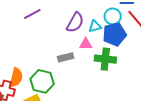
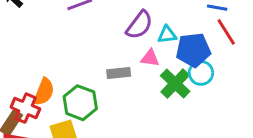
cyan circle: (113, 16) -> (201, 73), moved
green cross: (105, 59) -> (175, 84), turned 30

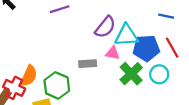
red line: (226, 32) -> (172, 48), moved
cyan triangle: (167, 35) -> (126, 35), size x1.6
cyan circle: (201, 73) -> (159, 74), moved

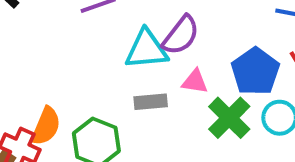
cyan triangle: (126, 35) -> (147, 49), moved
blue pentagon: (146, 48) -> (255, 71), turned -30

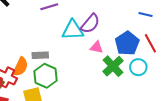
gray rectangle: (151, 102) -> (40, 55), moved

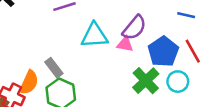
purple semicircle: (90, 24) -> (134, 28), moved
pink triangle: (96, 47) -> (125, 44), moved
gray rectangle: (40, 55) -> (54, 68), turned 56

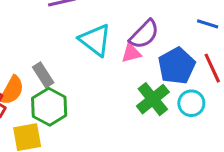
cyan triangle: (94, 36) -> (95, 40), turned 36
pink triangle: (125, 44) -> (131, 53), turned -30

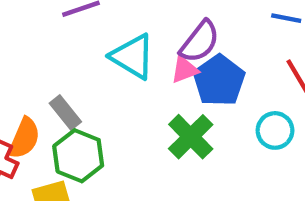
blue pentagon: (177, 66) -> (219, 81), moved
green cross: (153, 99) -> (191, 137), moved

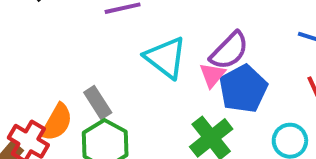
pink triangle: (184, 70) -> (212, 75), turned -36

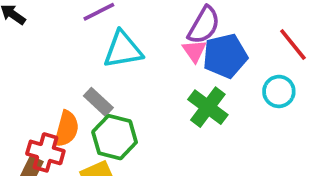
cyan triangle: (166, 58) -> (123, 50), moved, turned -33
blue pentagon: (243, 89) -> (225, 56), turned 30

